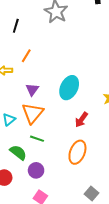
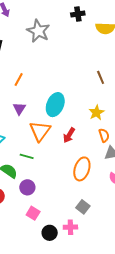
orange line: (26, 56) -> (19, 80), moved
orange triangle: (33, 113) -> (40, 131), moved
orange ellipse: (77, 152) -> (82, 169), moved

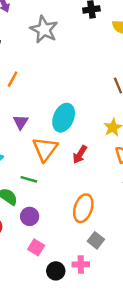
orange line: (19, 80) -> (13, 79), moved
orange ellipse: (82, 169) -> (83, 208), moved

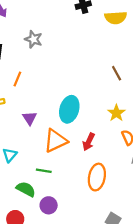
gray star: (44, 30) -> (33, 39), moved, size x0.7
orange triangle: (45, 149) -> (55, 141), turned 35
orange ellipse: (83, 208) -> (97, 177), moved

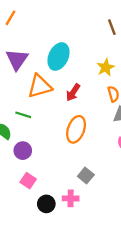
purple triangle: (30, 118) -> (17, 59), size x1.5

